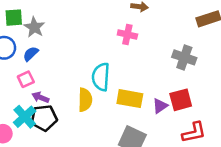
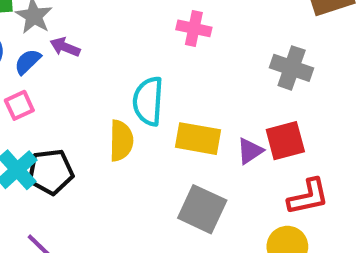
purple arrow: (40, 97) -> (65, 47), moved

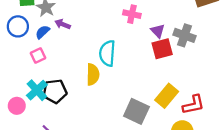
yellow rectangle: (198, 139) -> (167, 96), moved, turned -60
red square: (285, 141) -> (162, 49), moved
purple triangle: (250, 151) -> (158, 31), moved, turned -40

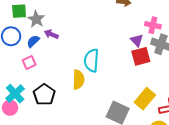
pink cross: (132, 14) -> (153, 25), moved
cyan cross: (37, 90) -> (15, 94), moved
black pentagon: (55, 91) -> (44, 95), turned -30

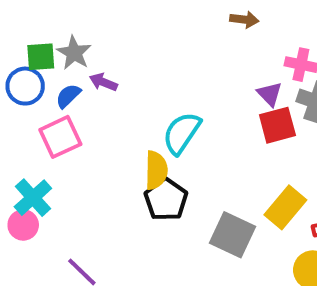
green square: (19, 11) -> (41, 57), moved
cyan semicircle: (92, 60) -> (182, 133), turned 30
pink square: (29, 62) -> (60, 137), size x1.5
black pentagon: (44, 95) -> (166, 200), moved

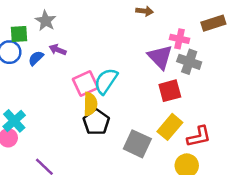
gray star: (74, 53) -> (46, 21), moved
purple triangle: (270, 94) -> (160, 57), size x1.6
red square: (277, 125) -> (170, 91), moved
pink square: (60, 137) -> (85, 83), moved

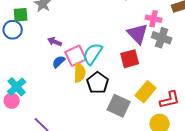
purple arrow: (58, 50) -> (55, 42), moved
blue semicircle: (36, 58) -> (59, 62), moved
red square: (170, 91) -> (130, 59), moved
black pentagon: (96, 122) -> (98, 83), moved

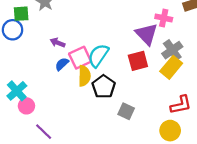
gray cross: (162, 38) -> (172, 50), moved, turned 36
yellow rectangle: (146, 92) -> (171, 67), moved
pink circle: (12, 101) -> (26, 106), moved
gray square: (119, 106) -> (126, 111), size x0.7

